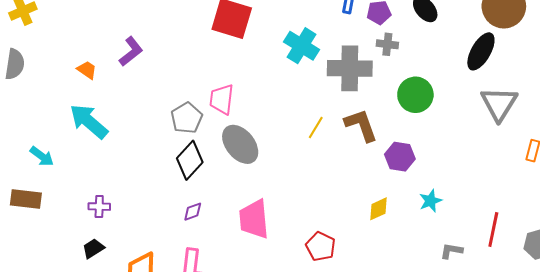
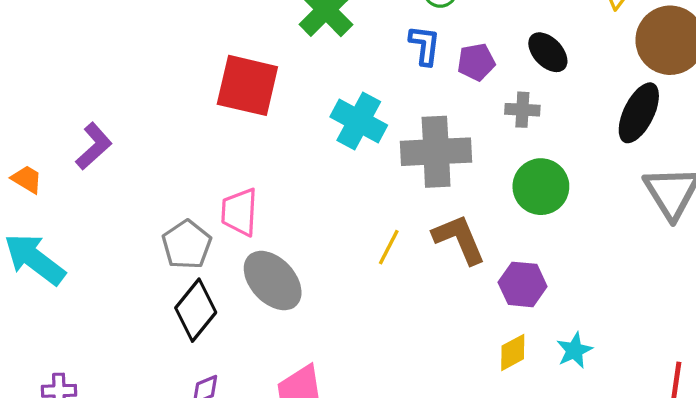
gray cross: (387, 44) -> (522, 110), moved
yellow diamond: (379, 209) -> (513, 352), moved

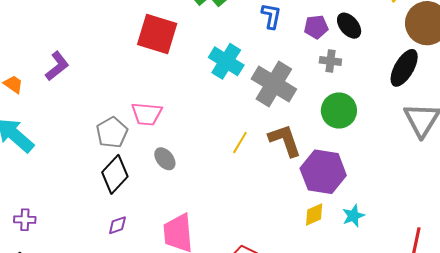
purple pentagon: (476, 62) -> (316, 27), moved
gray cross: (436, 152) -> (274, 84), turned 30
pink trapezoid: (239, 212) -> (147, 114), turned -92
gray ellipse: (273, 281) -> (165, 159), size x0.6
purple hexagon: (523, 284) -> (323, 172), size x1.5

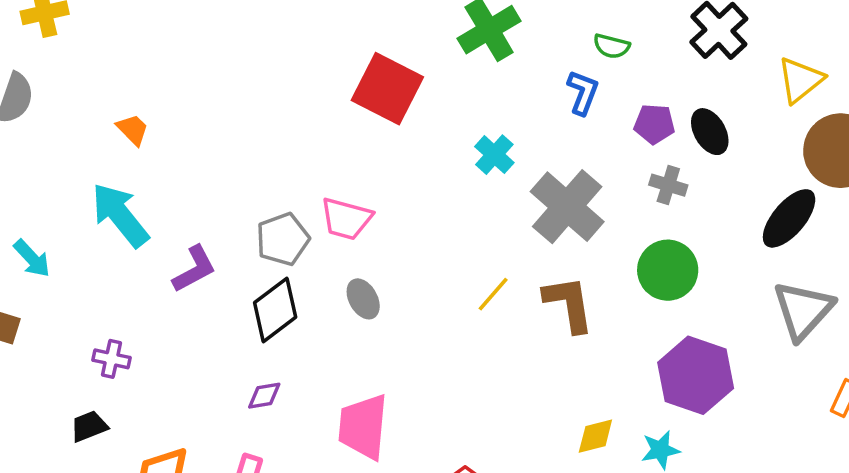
cyan cross: (226, 61) -> (494, 155), size x0.7
purple L-shape: (57, 66) -> (194, 269), moved
purple hexagon: (323, 172) -> (696, 375), moved

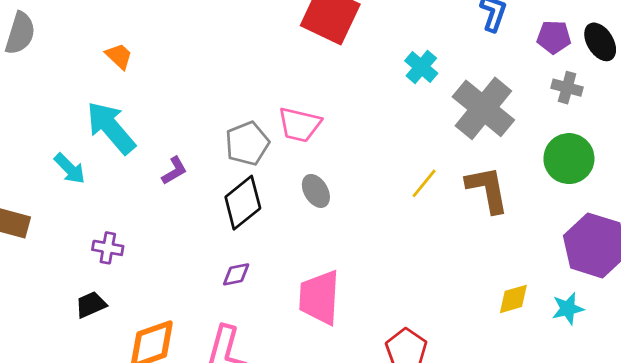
cyan arrow: (32, 258) -> (70, 169), moved
purple L-shape: (194, 269) -> (174, 171), size x0.7

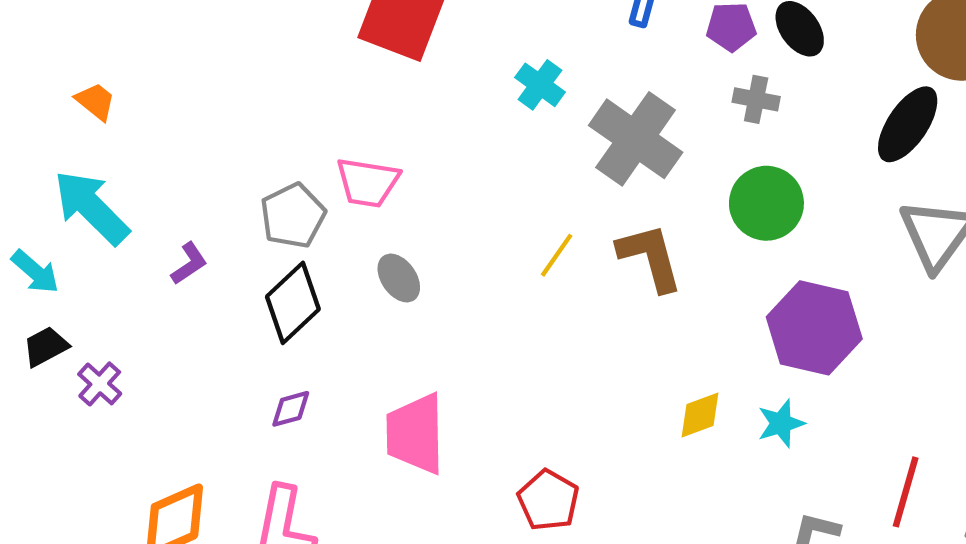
purple cross: (108, 248) -> (100, 384), turned 36
black trapezoid: (91, 305) -> (46, 347), moved

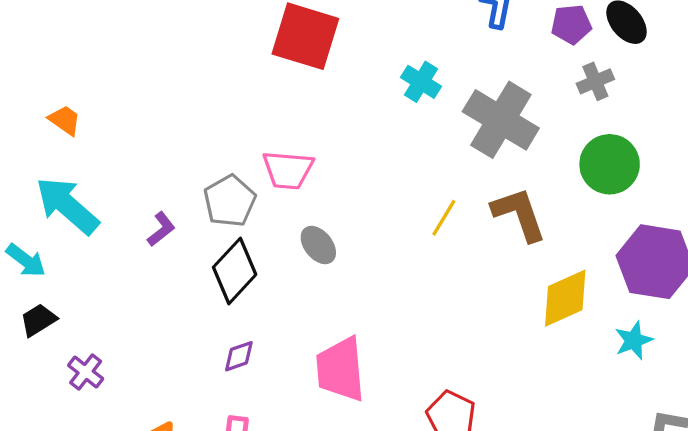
gray cross: (756, 99) -> (595, 81), turned -30
purple L-shape: (189, 263) -> (161, 229), moved
purple cross: (100, 384) -> (86, 372), moved
yellow diamond: (700, 415) -> (565, 298), moved, size x1.5

